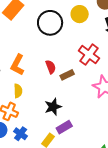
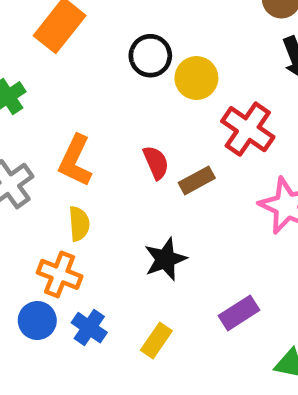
yellow circle: (80, 14) -> (196, 78), moved
black circle: (50, 23) -> (150, 56), size x0.7
purple rectangle: (64, 127) -> (239, 313), moved

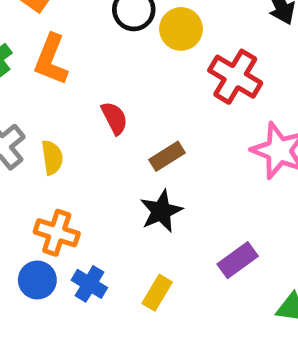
orange L-shape: (75, 161) -> (51, 60), moved
red semicircle: (156, 163) -> (114, 118), moved
brown rectangle: (197, 180) -> (167, 156), moved
yellow semicircle: (79, 224) -> (52, 158), moved

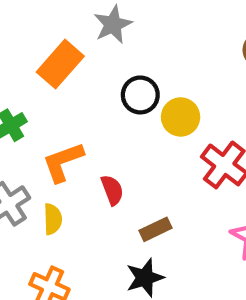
orange L-shape: (51, 60) -> (63, 162), moved, turned 42

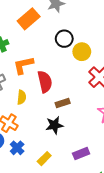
red semicircle: (112, 190) -> (45, 82), size x1.5
yellow semicircle: (53, 219) -> (22, 97), moved

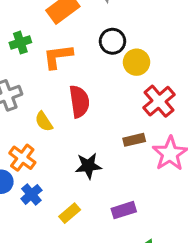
orange L-shape: (23, 65) -> (58, 57), moved
yellow semicircle: (22, 97) -> (44, 122), turned 136
brown rectangle: (63, 103) -> (134, 140), moved

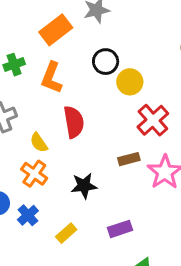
orange L-shape: (58, 57) -> (52, 78), turned -60
orange cross: (22, 158) -> (34, 174), moved

